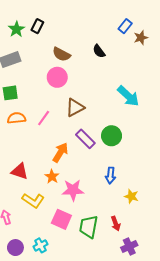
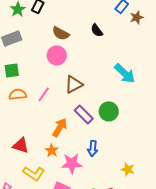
blue arrow: (110, 175) -> (93, 148), moved

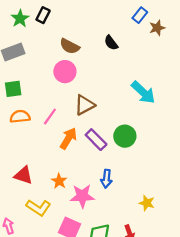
orange arrow: (60, 127) -> (68, 138), moved

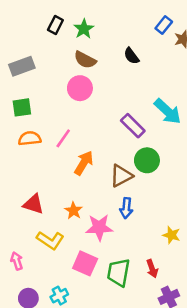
green star: (20, 19) -> (84, 29), moved
brown triangle: (85, 105) -> (121, 176), moved
purple rectangle: (96, 140) -> (133, 126), moved

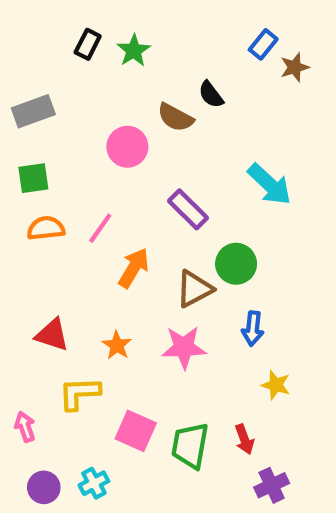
brown semicircle: (85, 60) -> (175, 117), moved
purple rectangle: (133, 126) -> (188, 209), moved
blue arrow: (126, 208) -> (253, 329), moved
pink star: (99, 227) -> (184, 347), moved
yellow L-shape: (50, 240) -> (79, 393), turned 144

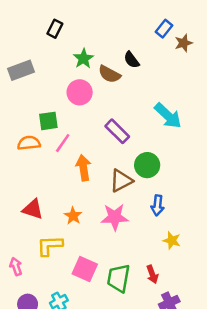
green star: (134, 51) -> (83, 59), moved
green square: (33, 178) -> (48, 121), moved
orange arrow: (134, 268) -> (83, 168), turned -40

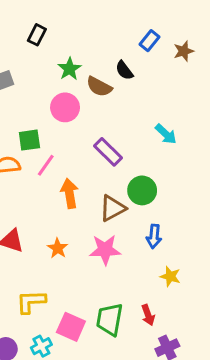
blue rectangle: (164, 29) -> (150, 41), moved
cyan arrow: (168, 116) -> (166, 134), size x0.7
yellow L-shape: (50, 246) -> (31, 302), moved
pink square: (85, 269) -> (71, 327), moved

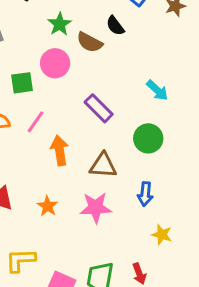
green square: (29, 140) -> (22, 83), moved
green circle: (142, 190) -> (148, 138), moved
brown triangle: (112, 208) -> (103, 165), turned 32

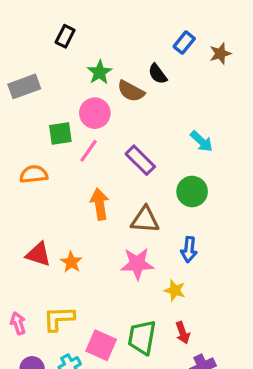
pink line: (36, 122) -> (89, 151), moved
orange star: (48, 206) -> (71, 262), moved
yellow star: (162, 235) -> (175, 290), moved

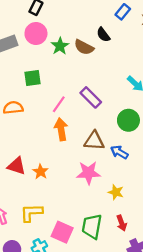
green star: (100, 72) -> (60, 46), moved
pink circle: (95, 113) -> (36, 33), moved
pink line: (89, 151) -> (59, 104), moved
blue arrow: (189, 250) -> (119, 152), moved, turned 114

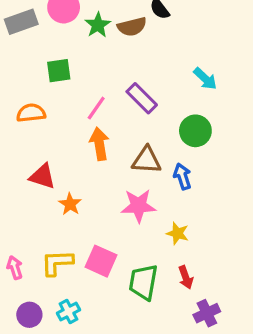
brown semicircle: (84, 47) -> (132, 27), turned -42
blue arrow: (119, 152) -> (182, 176), turned 42
red triangle: (17, 166) -> (42, 176), moved
pink square: (62, 232) -> (101, 261), moved

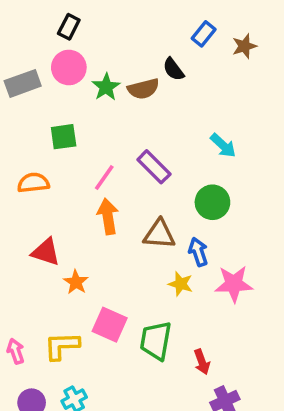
pink star: (138, 206) -> (234, 284), moved
yellow star: (178, 233) -> (181, 284), moved
pink square: (101, 261) -> (110, 325), moved
green trapezoid: (143, 282) -> (156, 341), moved

